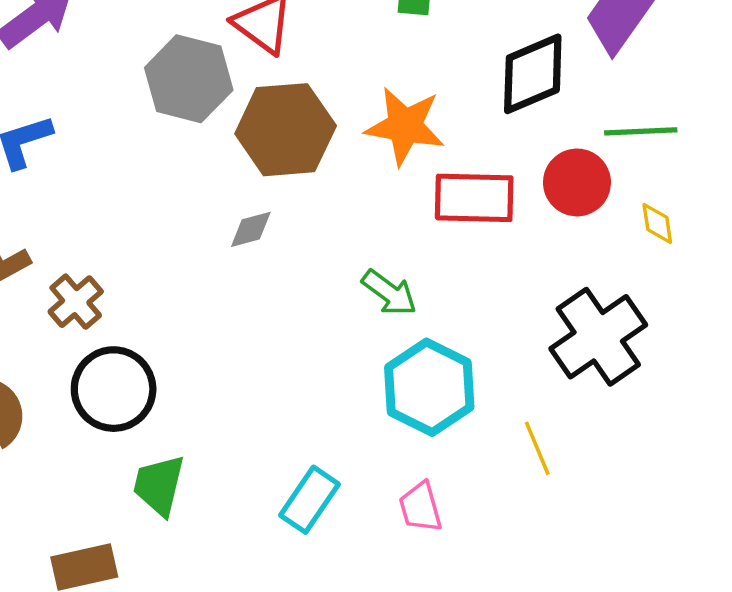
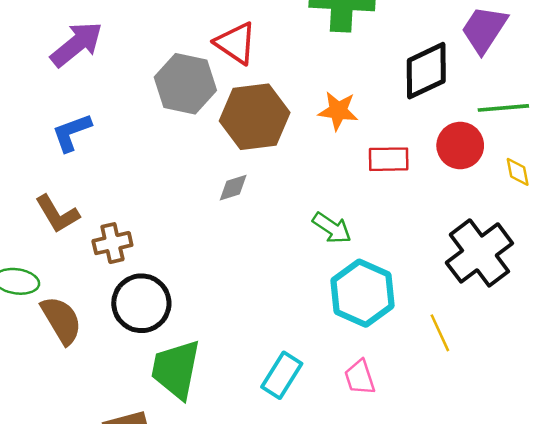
orange star: (405, 126) -> (338, 111), size x0.7
red rectangle: (474, 198) -> (389, 159), size x0.7
brown cross: (76, 302) -> (112, 243), turned 30
green trapezoid: (159, 485) -> (176, 369), size x1.4

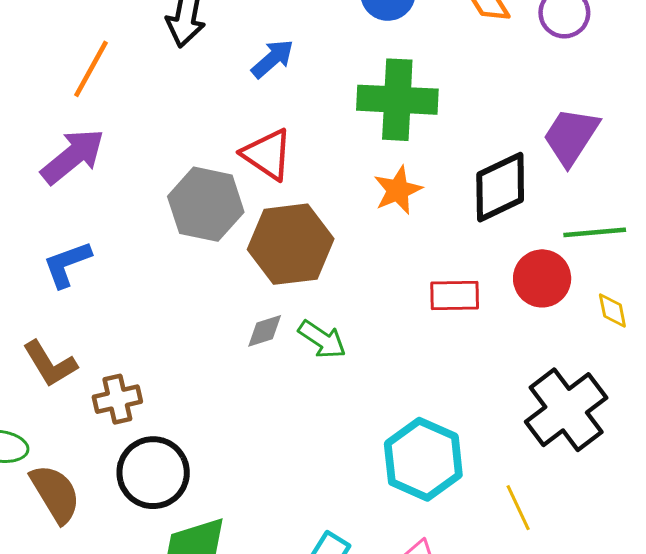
orange star: (338, 111) -> (398, 190), moved, turned -30
green arrow: (332, 228) -> (322, 339), moved

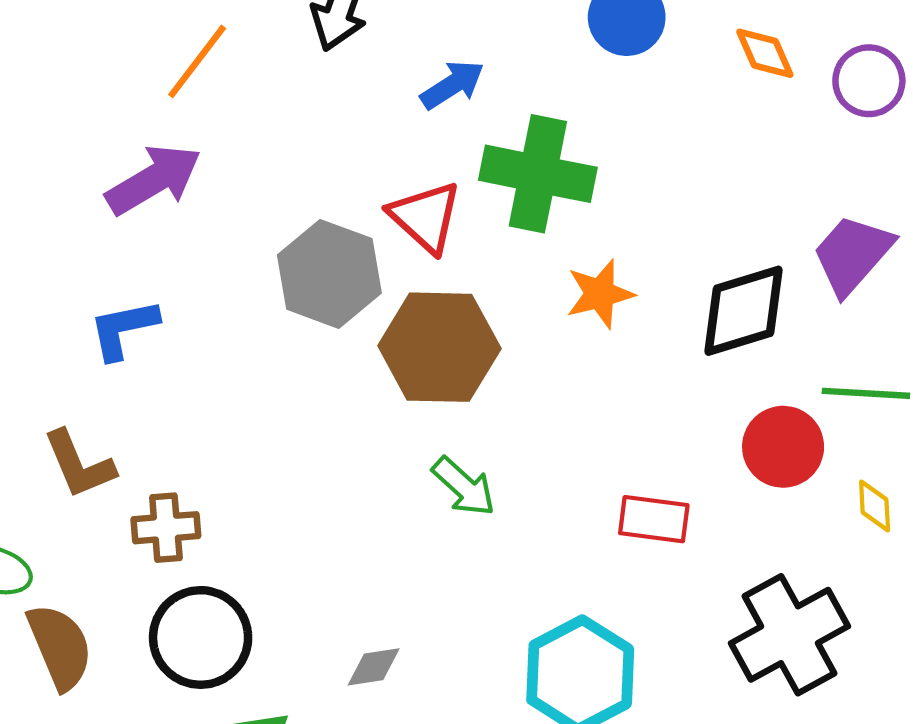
green cross: (397, 100) -> (538, 174), moved
red rectangle: (455, 295) -> (654, 519), moved
gray diamond: (265, 331) -> (374, 667), moved

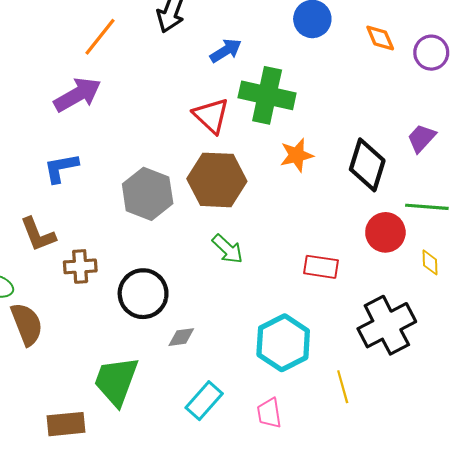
purple trapezoid: (852, 254) -> (421, 138), size x0.7
gray hexagon: (329, 274) -> (148, 194), moved
black diamond: (743, 311) -> (367, 165), turned -57
black circle: (201, 637) -> (143, 294), moved

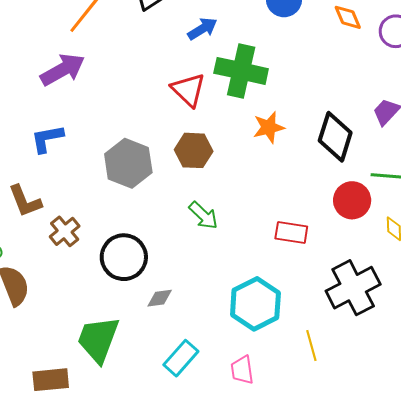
brown hexagon: (217, 180) -> (194, 150), size x0.7
brown cross: (80, 266) -> (65, 231), turned -36

